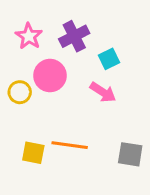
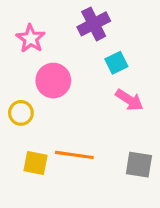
purple cross: (74, 36) -> (94, 24), moved
yellow circle: (20, 92) -> (21, 113), moved
pink arrow: (103, 92) -> (129, 100), moved

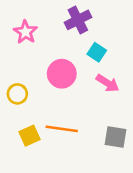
cyan square: (116, 63) -> (97, 52), turned -30
pink circle: (53, 81) -> (62, 74), moved
yellow square: (35, 163) -> (29, 136), turned -35

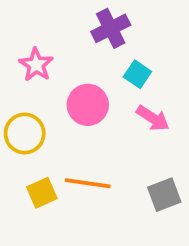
pink star: (25, 32) -> (36, 65), moved
yellow circle: (17, 94) -> (25, 134), size x1.4
gray square: (116, 137) -> (164, 195), turned -30

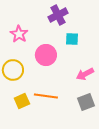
cyan square: (137, 74) -> (72, 39), turned -32
pink arrow: (153, 118) -> (85, 74), moved, turned 120

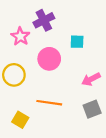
purple cross: (58, 15) -> (44, 20), moved
yellow square: (22, 101) -> (20, 120), moved, turned -35

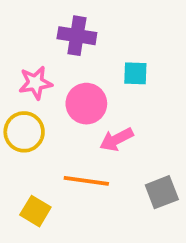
purple cross: (44, 20) -> (77, 36), turned 36
pink star: (20, 36) -> (35, 83), moved, turned 30
pink arrow: (91, 79) -> (117, 139), moved

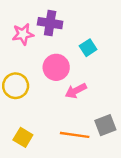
cyan square: (135, 73) -> (88, 48), turned -35
pink star: (35, 83) -> (23, 34), moved
orange line: (86, 181) -> (75, 135), moved

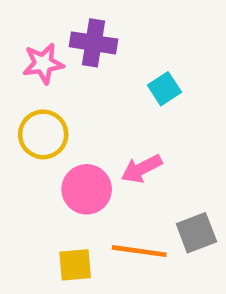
pink circle: (56, 67) -> (87, 189), moved
yellow circle: (16, 86) -> (43, 134), moved
yellow square: (23, 137) -> (75, 265), moved, turned -36

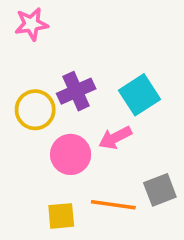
purple cross: (93, 43) -> (76, 91), moved, turned -33
pink star: (43, 64) -> (31, 24), moved
cyan square: (164, 89) -> (139, 95), moved, size x1.5

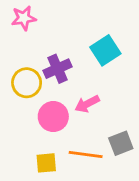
cyan square: (139, 95) -> (105, 50), moved

